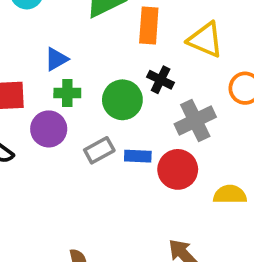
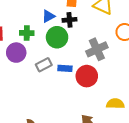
blue triangle: (56, 59) -> (48, 16), moved
black cross: (161, 80) -> (70, 20), moved, turned -32
yellow semicircle: (230, 195) -> (115, 104), moved

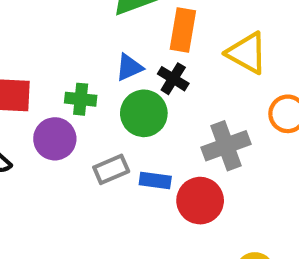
black cross: (70, 20) -> (173, 79), turned 32

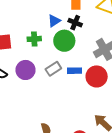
purple circle: (55, 139) -> (25, 70), moved

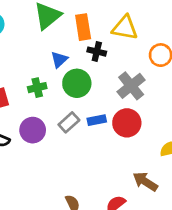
black cross: (75, 23) -> (97, 52), moved

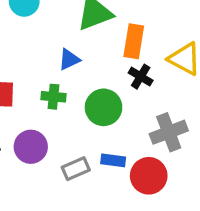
blue triangle: (59, 60) -> (69, 59), moved
gray rectangle: (69, 122) -> (76, 169), moved

